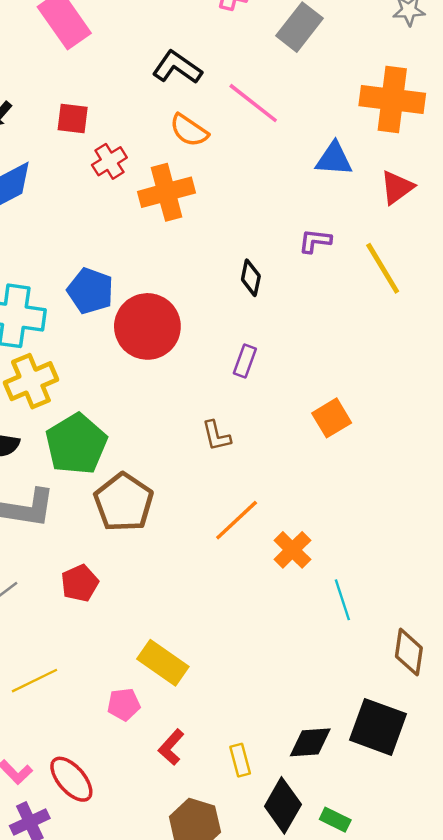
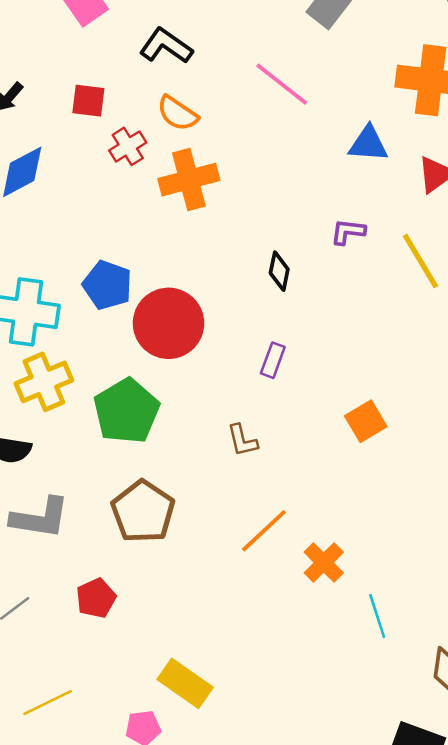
black L-shape: (177, 67) -> (166, 46), moved
orange semicircle: (189, 130) -> (177, 113), moved
green pentagon: (76, 444) -> (127, 411), moved

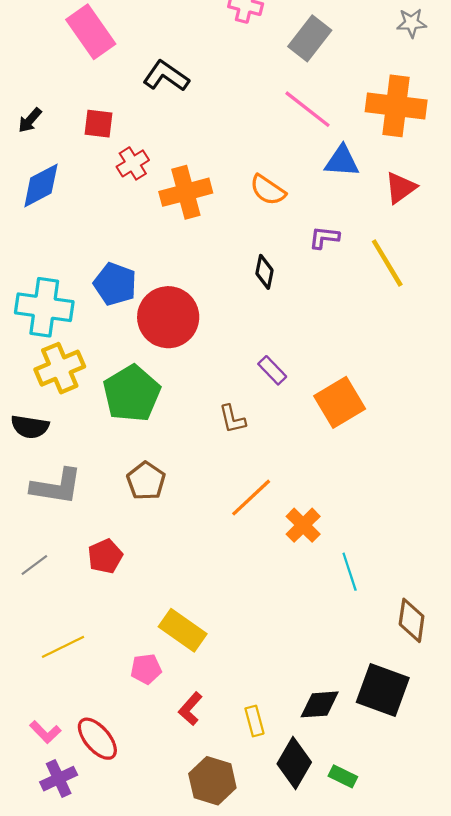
pink line: (282, 84) -> (308, 109), moved
orange semicircle: (177, 113) -> (268, 190), moved
purple rectangle: (273, 360) -> (272, 370), moved, turned -64
orange square: (366, 421) -> (340, 402), size x1.4
brown pentagon: (143, 512) -> (146, 481), size x0.7

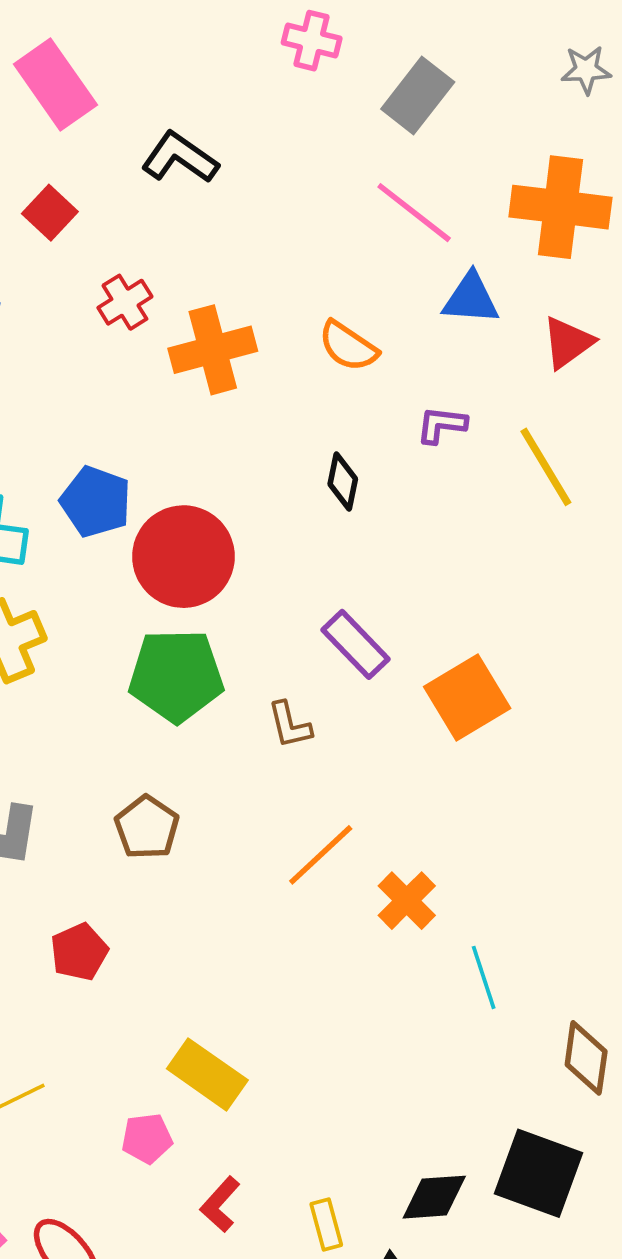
red square: (98, 124) -> (50, 213), moved, turned 36
purple rectangle: (272, 370) -> (356, 644), size x1.4
green pentagon: (132, 394) -> (176, 676), moved, turned 30

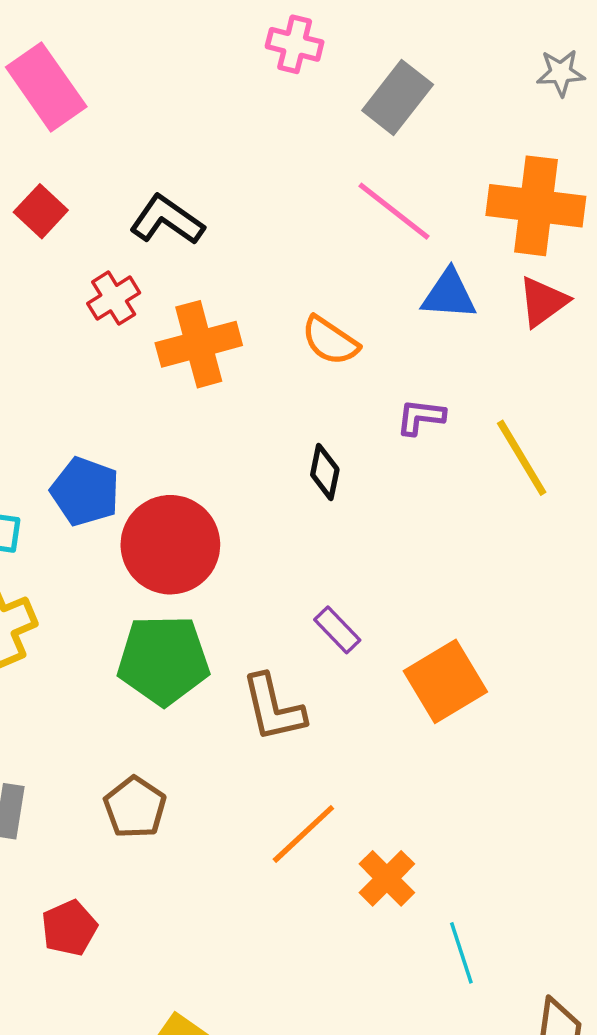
black L-shape: (180, 158) -> (167, 220), moved
red triangle: (568, 342) -> (543, 302), moved
purple rectangle: (356, 644) -> (337, 630), size x0.7
brown L-shape: (290, 725) -> (273, 708), size x1.5

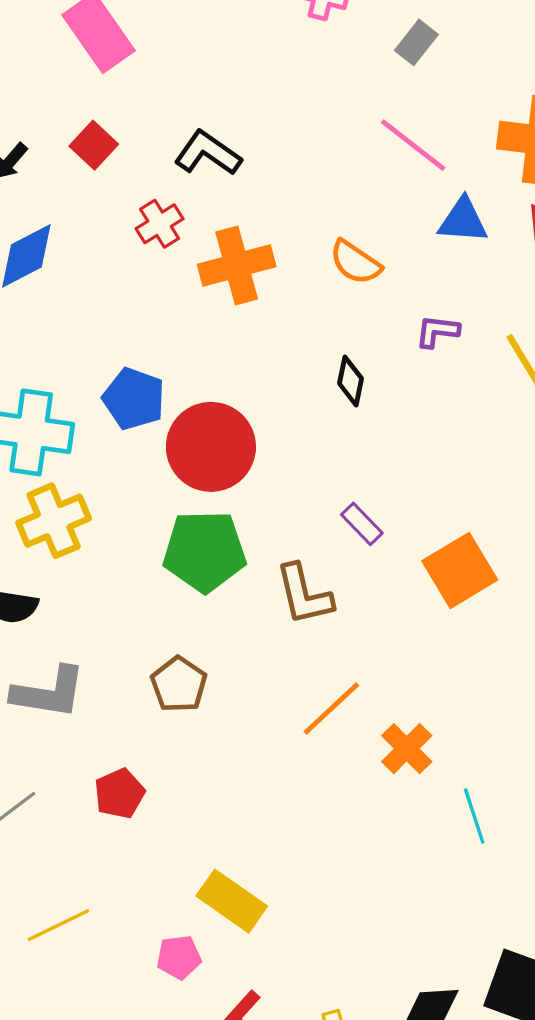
gray rectangle: (398, 98) -> (416, 42), size x0.7

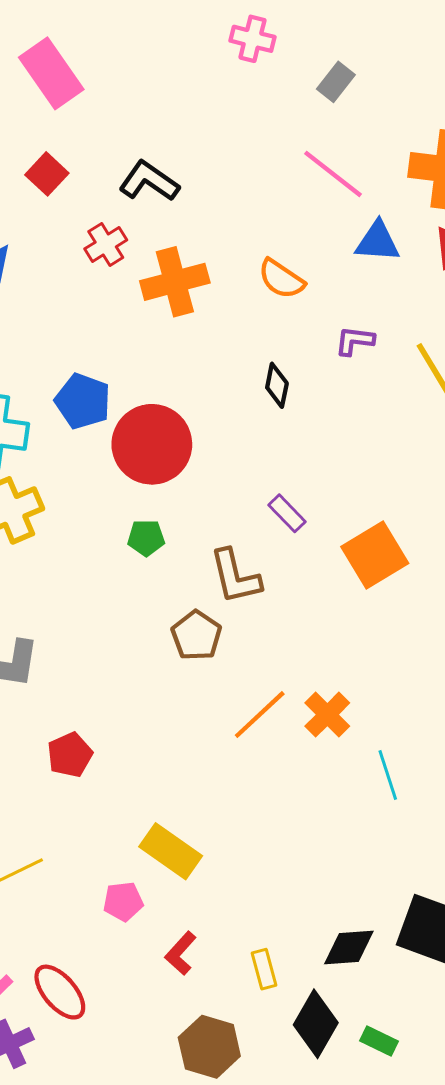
green pentagon: (205, 551) -> (146, 538), size x0.5
brown pentagon: (179, 684) -> (196, 636), moved
orange line: (331, 708) -> (260, 715), moved

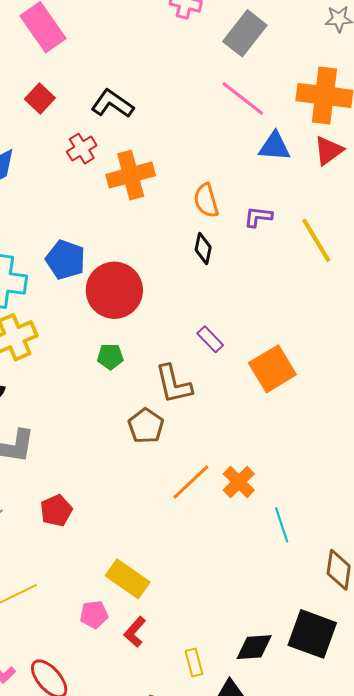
gray rectangle: (336, 82) -> (245, 33), size x1.6
orange semicircle: (281, 279) -> (206, 201), moved, turned 40
red L-shape: (181, 953) -> (135, 632), moved

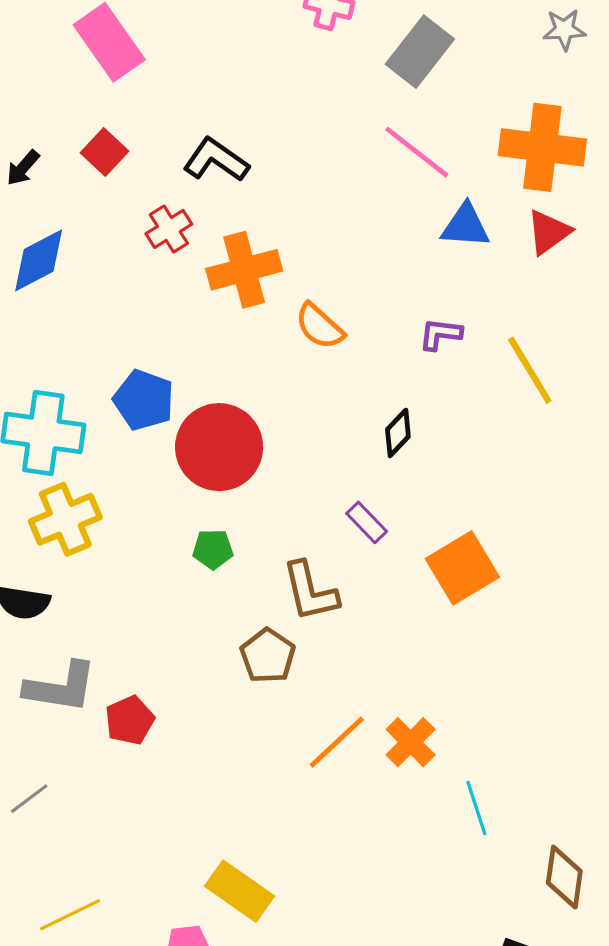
orange semicircle: (206, 201) -> (320, 326), moved, turned -32
black diamond: (203, 248) -> (398, 433), moved, turned 32
red pentagon: (56, 511) -> (130, 720), moved

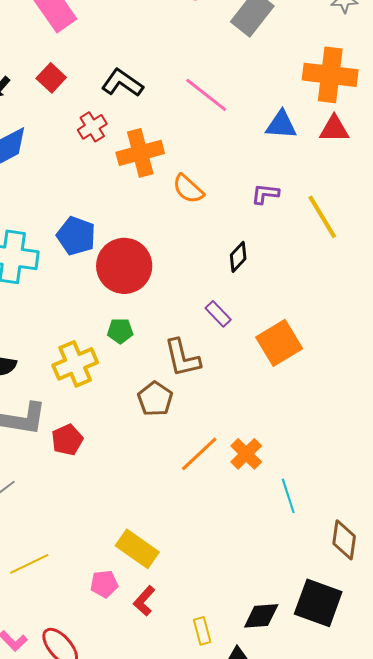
pink line: (417, 152) -> (206, 95), moved
red triangle: (549, 232) -> (334, 129), turned 36
yellow cross: (65, 519) -> (75, 364), moved

